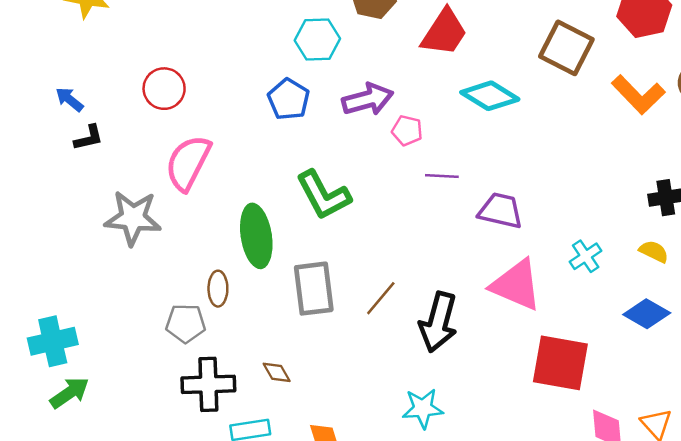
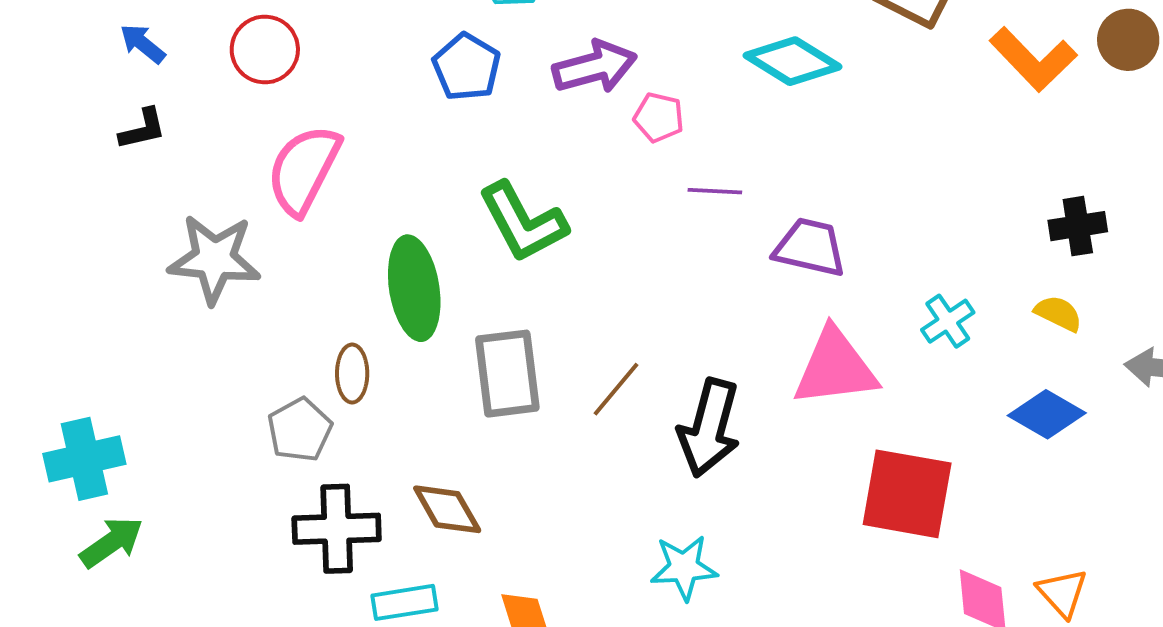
blue arrow: (69, 99) -> (143, 44), moved
pink triangle: (516, 285) -> (835, 368), turned -30
gray pentagon: (186, 323) -> (300, 430), turned -30
brown diamond: (277, 372) -> (447, 509), size x1.5

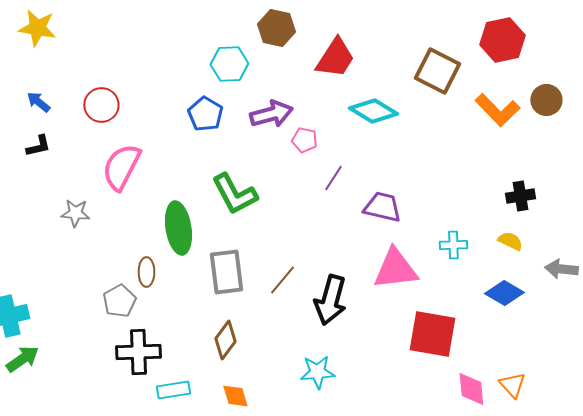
purple line: (715, 191) -> (333, 178), turned -60
gray star: (214, 259) -> (75, 213), size x0.6
cyan cross: (948, 321) -> (453, 245), turned 32
brown diamond: (447, 509) -> (225, 340), moved, turned 66

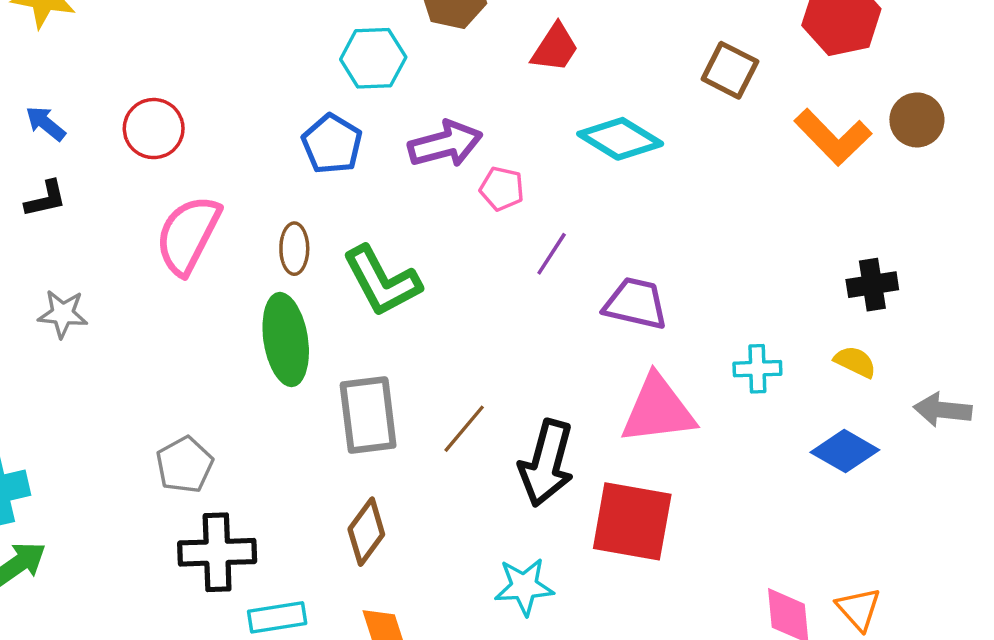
red trapezoid: (335, 58) -> (555, 48), size x0.7
brown square: (437, 71) -> (730, 70), size x0.7
gray star: (75, 213) -> (63, 314), moved
brown ellipse: (146, 272) -> (294, 249), moved
red square: (432, 334) -> (632, 521), moved

